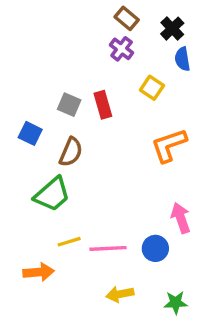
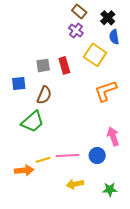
yellow square: (152, 88) -> (95, 55), size x1.5
gray square: (69, 105) -> (43, 65), turned -32
blue square: (30, 133) -> (19, 83), turned -32
yellow line: (69, 242) -> (43, 160), moved

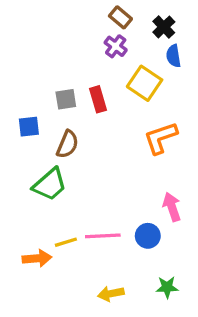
yellow arrow: (75, 184) -> (111, 294), moved

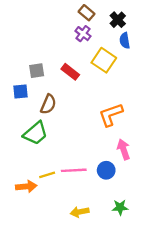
gray square: (66, 99) -> (37, 71), moved
red rectangle: (98, 99) -> (70, 72), turned -36
orange L-shape: (161, 138) -> (111, 115), moved

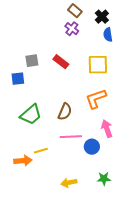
yellow square: (104, 60) -> (98, 65), moved, turned -35
brown semicircle: (48, 104) -> (65, 112), moved
pink line: (74, 170) -> (71, 137), moved

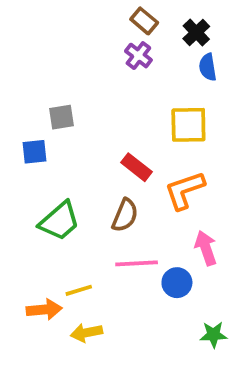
red rectangle: (61, 62) -> (137, 167), moved
green star: (104, 179) -> (213, 335), moved
yellow arrow: (69, 183) -> (86, 333), moved

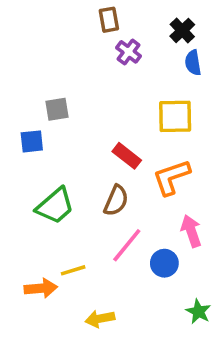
brown rectangle: (144, 21) -> (109, 20), moved, turned 40
pink line: (137, 263) -> (127, 245), turned -48
yellow arrow: (86, 333) -> (100, 319), moved
green star: (213, 335) -> (198, 312), turned 30

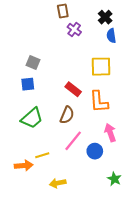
gray square: (57, 109) -> (33, 62), turned 32
blue square: (32, 141) -> (28, 84), moved
orange L-shape: (172, 177) -> (99, 102), turned -75

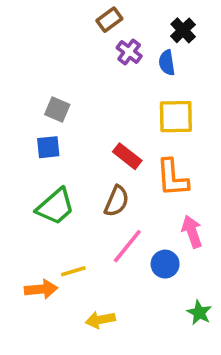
brown rectangle: (63, 11) -> (109, 20), turned 64
blue semicircle: (111, 36) -> (167, 63), moved

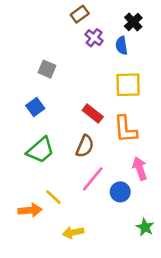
gray square: (57, 109) -> (47, 69), moved
blue square: (48, 147) -> (35, 107), turned -30
yellow line: (73, 271) -> (54, 197), turned 60

